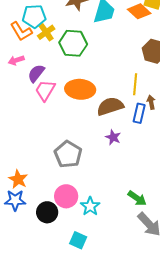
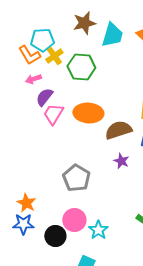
pink arrow: (16, 60) -> (33, 79), moved

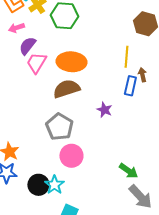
brown semicircle: (118, 130) -> (66, 89), moved
pink circle: (74, 220) -> (71, 156), moved
cyan star: (98, 230) -> (54, 185), moved

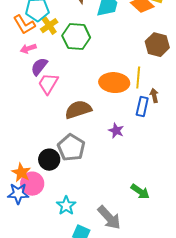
orange ellipse: (71, 62) -> (114, 83), moved
pink circle: (71, 156) -> (32, 184), moved
black circle: (38, 185) -> (49, 160), moved
gray arrow: (140, 197) -> (109, 218), moved

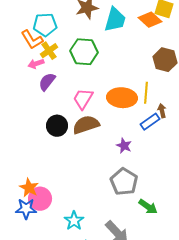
yellow cross: (49, 26) -> (49, 51), moved
pink trapezoid: (48, 84) -> (83, 99), moved
blue rectangle: (142, 107) -> (150, 122), turned 42
gray pentagon: (71, 148) -> (124, 182), moved
black circle: (49, 160) -> (57, 126), moved

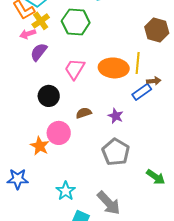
brown arrow: (162, 111) -> (154, 81), turned 96
brown semicircle: (86, 125) -> (84, 113), moved, size x0.6
orange star: (29, 188) -> (40, 146), moved
pink circle: (40, 199) -> (59, 133), moved
green arrow: (148, 207) -> (156, 177), moved

